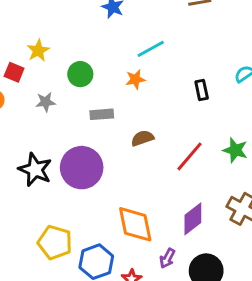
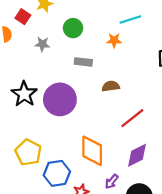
red line: (190, 156) -> (132, 118), moved

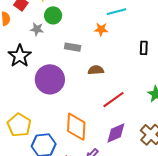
green circle: (73, 28) -> (53, 15), moved
black star: (24, 94) -> (20, 56), moved

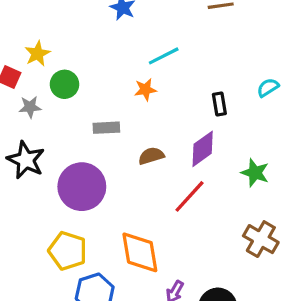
gray star: (37, 29) -> (30, 107), moved
yellow pentagon: (19, 125) -> (68, 251), moved
purple diamond: (116, 133) -> (203, 149), moved

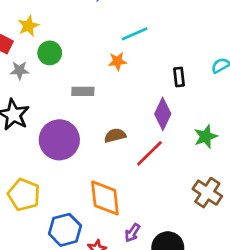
purple diamond: (203, 149) -> (163, 114), turned -32
brown semicircle: (151, 156) -> (115, 135), moved
green star: (255, 173) -> (206, 137), turned 30
yellow pentagon: (68, 251) -> (24, 195), moved

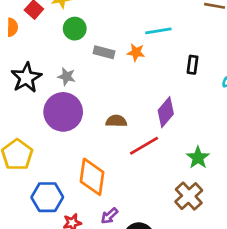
gray star: (20, 70) -> (67, 76), moved
black rectangle: (179, 77) -> (193, 65), moved
gray rectangle: (83, 91) -> (104, 52), moved
green star: (206, 137) -> (198, 158), moved, turned -30

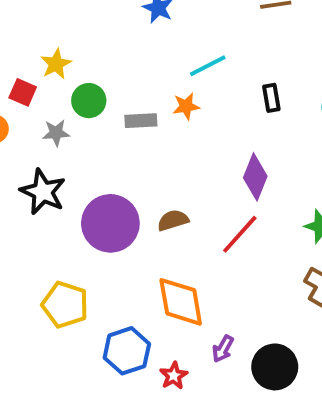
gray star: (67, 76) -> (56, 133), moved
brown semicircle: (116, 121) -> (173, 220), moved

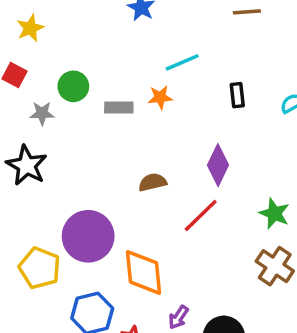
yellow star: (56, 64) -> (30, 28), moved
brown semicircle: (173, 220) -> (153, 182), moved
purple circle: (110, 223) -> (88, 236), moved

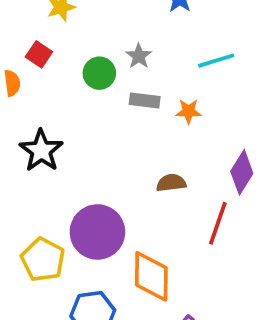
orange star: (160, 97) -> (189, 111), moved
gray star: (42, 113) -> (139, 56), moved, turned 30
red line: (201, 216) -> (218, 223), turned -33

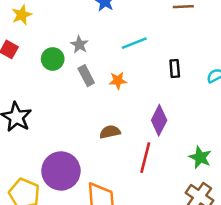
gray rectangle: (145, 101) -> (86, 76), turned 60

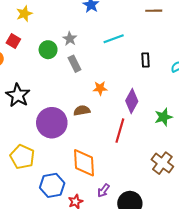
orange star: (118, 81) -> (100, 88), moved
brown semicircle: (110, 132) -> (82, 111), moved
green star: (200, 157) -> (163, 117), moved, turned 30
purple circle: (61, 171) -> (52, 123), moved

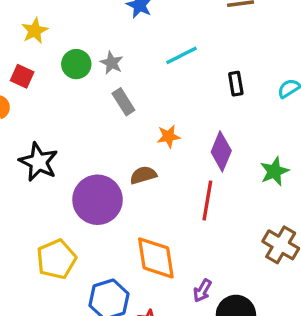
green circle: (48, 50) -> (76, 64), moved
yellow pentagon: (22, 157) -> (56, 259), turned 30
purple arrow: (103, 190) -> (202, 291), moved

